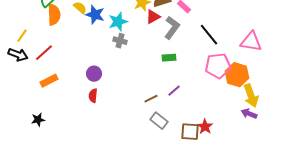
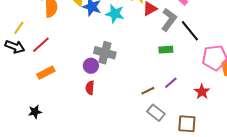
cyan star: (118, 22) -> (115, 14), turned 30
black line: (209, 35) -> (190, 31), moved
gray cross: (120, 41) -> (105, 53), moved, size x1.5
red star: (205, 127) -> (202, 92), moved

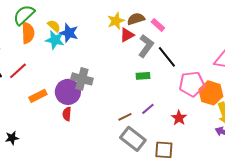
cyan star: (115, 14) -> (55, 40), moved
purple circle: (91, 66) -> (68, 92), size x1.6
orange rectangle: (46, 73) -> (38, 96), moved
gray rectangle: (156, 113) -> (133, 139), size x1.4

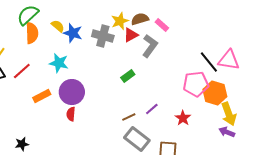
cyan star: (55, 40) -> (59, 63), moved
black line: (167, 57) -> (209, 62), moved
green rectangle: (143, 76) -> (128, 76), moved, turned -32
gray cross: (82, 79) -> (103, 36), moved
black star: (12, 138) -> (22, 144), moved

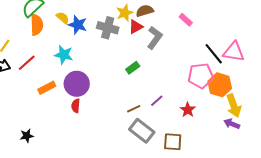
pink rectangle: (162, 25) -> (186, 20), moved

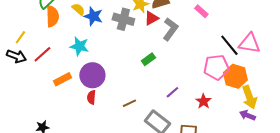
brown line: (134, 109) -> (129, 103), moved

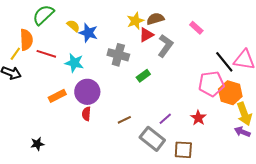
orange semicircle: (52, 16) -> (26, 40), moved
gray cross: (123, 19) -> (118, 55), moved
red line: (42, 54) -> (46, 54), moved, turned 60
purple line: (172, 92) -> (165, 119), moved

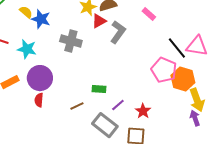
green rectangle: (143, 76) -> (99, 89), moved, turned 40
pink pentagon: (211, 84) -> (164, 70), turned 30
red star: (198, 118) -> (143, 111), moved
purple arrow: (242, 132) -> (195, 118), turned 49

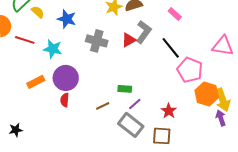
yellow semicircle: (26, 12) -> (38, 12), moved
red triangle: (99, 21) -> (129, 40), moved
black line: (177, 48) -> (171, 48), moved
orange hexagon: (183, 79) -> (207, 94), moved
purple line: (118, 105) -> (135, 104), moved

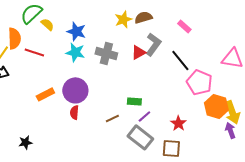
cyan star: (53, 49) -> (75, 52), moved

